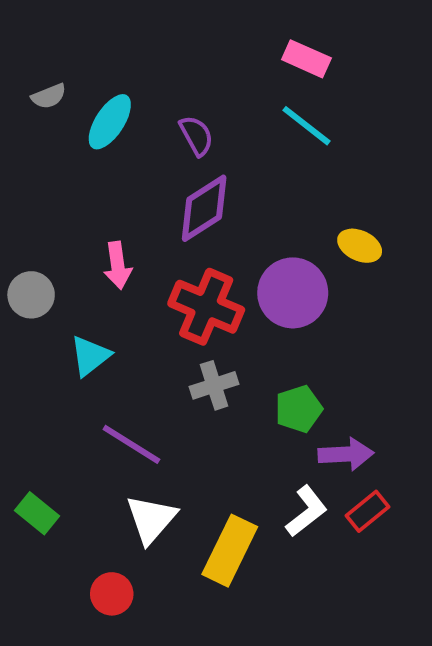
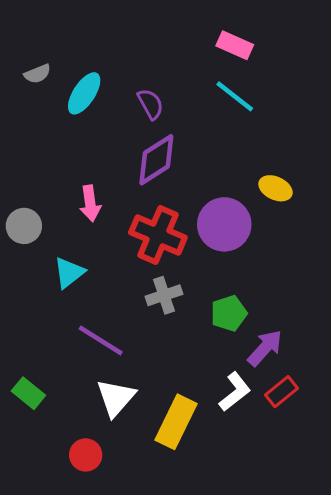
purple arrow: (346, 454) -> (265, 348), turned -45

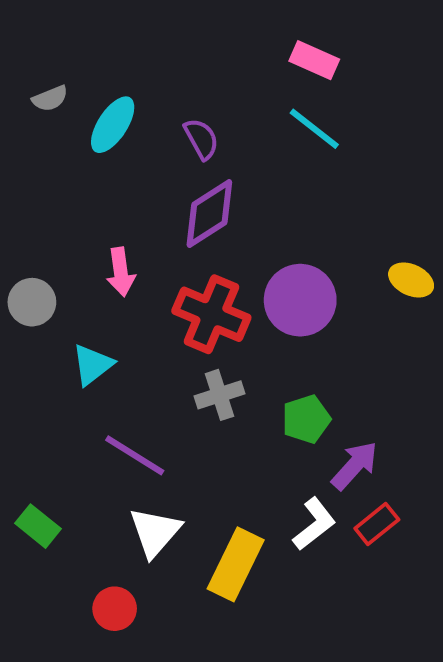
yellow ellipse: (275, 188) -> (411, 280), moved

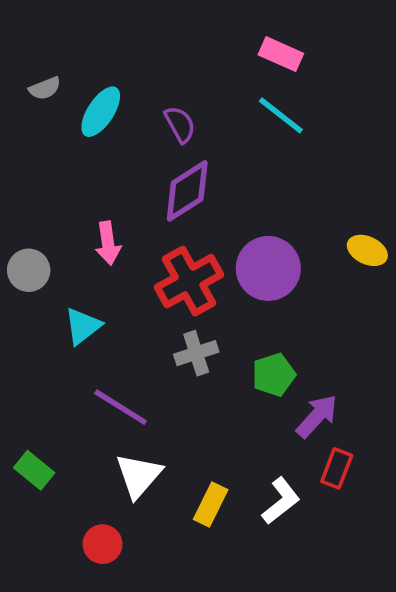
red cross: (211, 314) -> (189, 281), turned 38
white L-shape: (314, 524) -> (281, 501), moved
red rectangle: (377, 524) -> (337, 468), turned -30
yellow rectangle: (236, 564) -> (211, 504), size x0.7

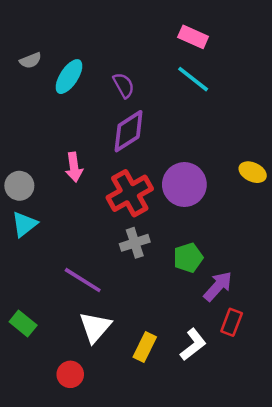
cyan triangle: (83, 326) -> (24, 224), moved

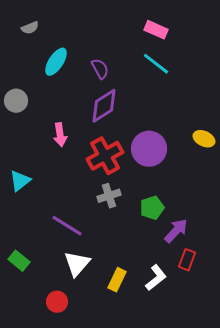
gray semicircle: (31, 60) -> (30, 28), moved
gray circle: (19, 186) -> (16, 101), moved

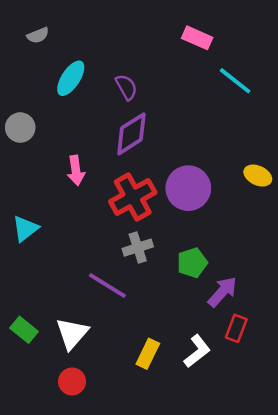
cyan line: (156, 64) -> (235, 81), moved
purple line: (67, 226) -> (107, 285), moved
white triangle: (77, 264) -> (72, 333), moved

